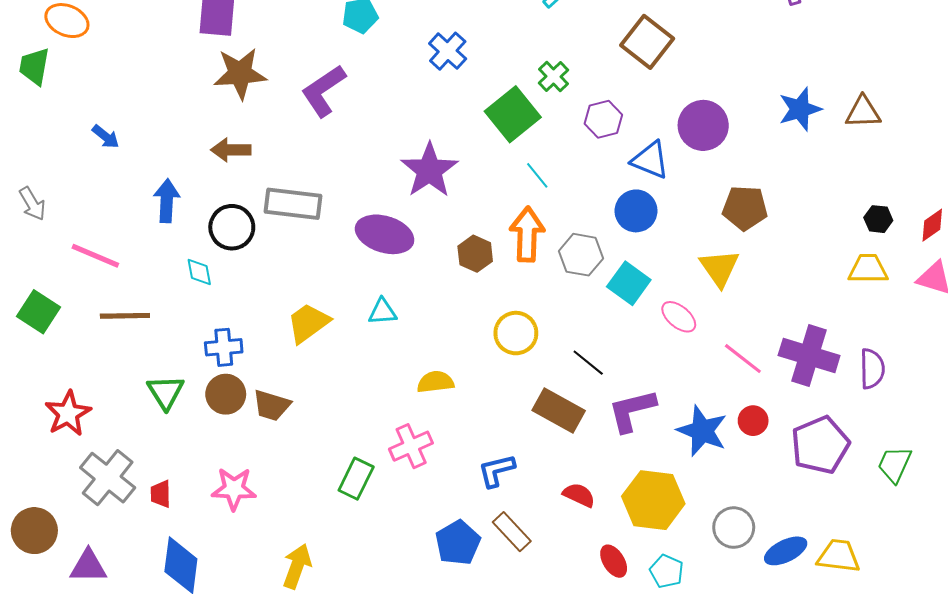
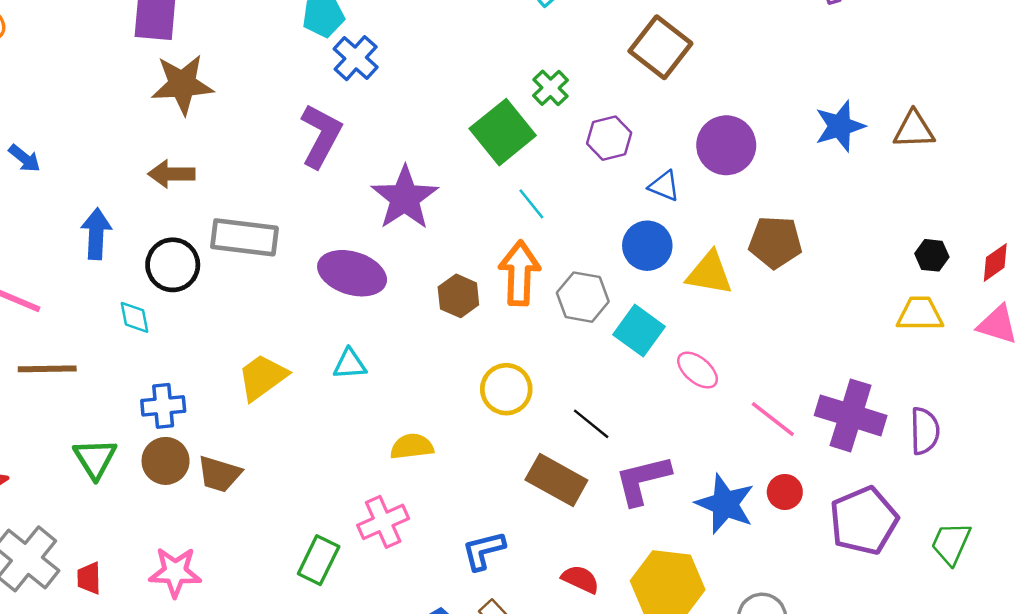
blue cross: (448, 51) -> (356, 58), moved
purple L-shape: (323, 91) -> (321, 136), moved, turned 152
blue triangle: (650, 160) -> (664, 186), size x0.7
yellow triangle: (719, 268) -> (709, 273), moved, turned -45

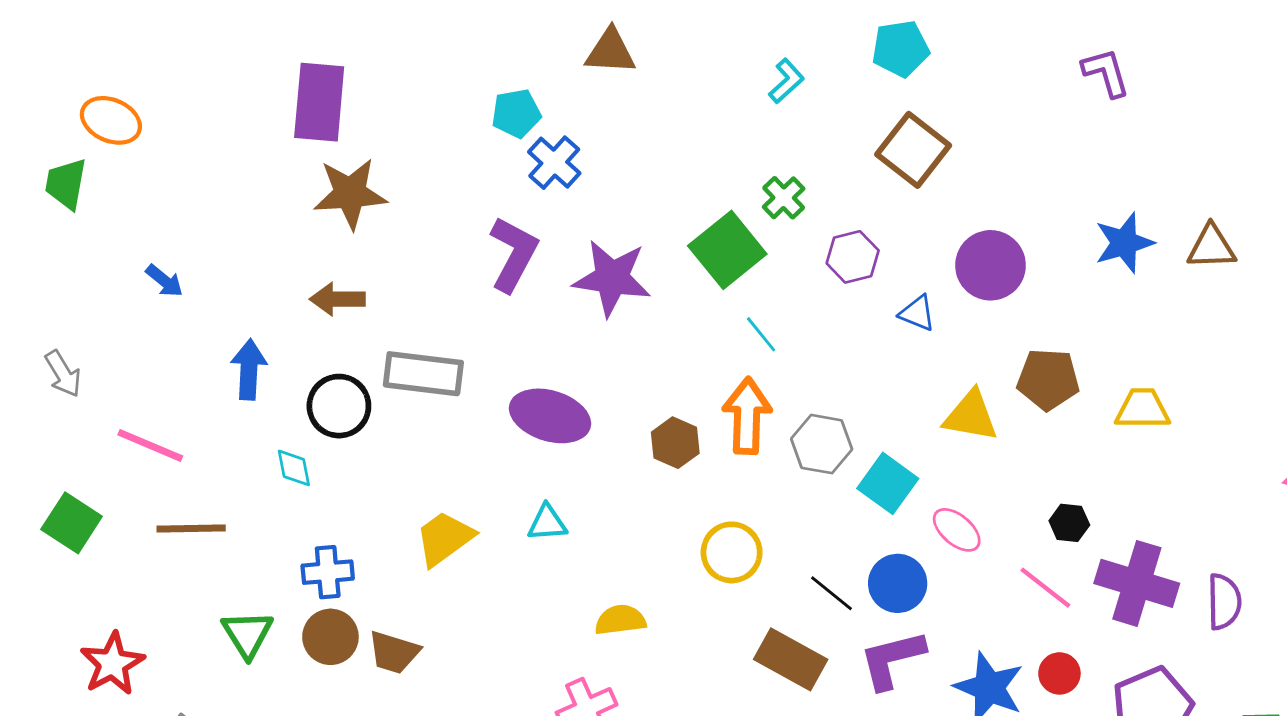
purple star: (405, 198) -> (612, 278), moved, turned -30
blue circle: (647, 246) -> (898, 583), moved
black hexagon: (932, 255) -> (1069, 523), moved
yellow trapezoid: (920, 314) -> (1142, 409), moved

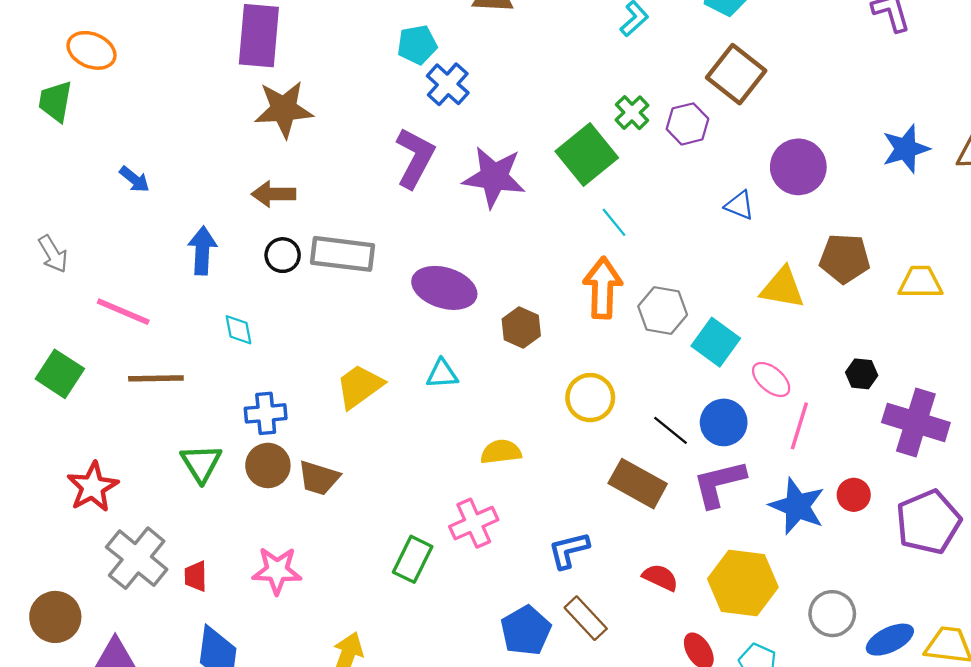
purple hexagon: (853, 257) -> (687, 124), moved
black circle: (339, 406) -> (283, 255), moved, size x0.7
brown hexagon: (675, 443) -> (521, 327), moved
pink line: (1045, 588) -> (799, 426), moved, turned 69

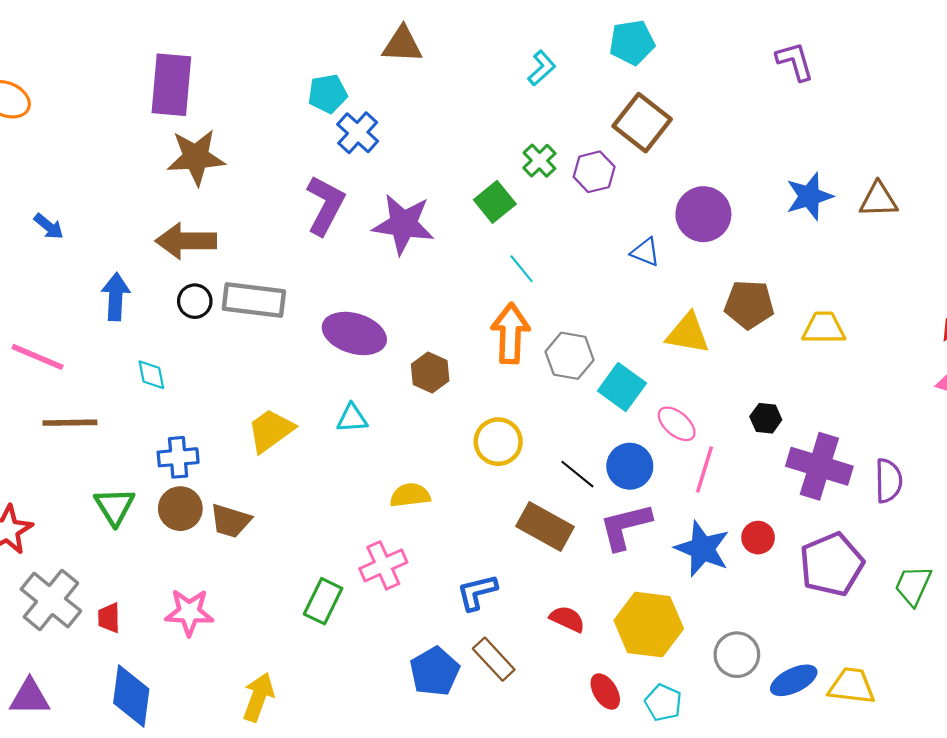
green square: (587, 154) -> (495, 202), size x0.7
brown arrow: (274, 194) -> (186, 241), size x1.4

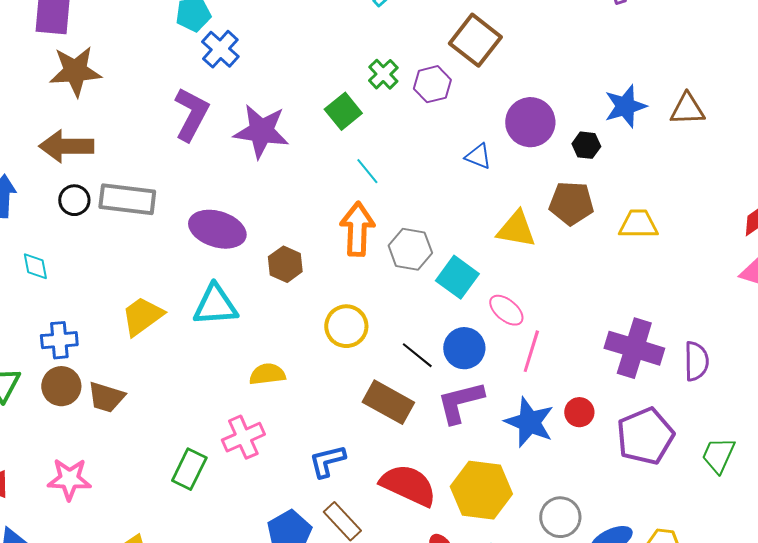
cyan triangle: (352, 418) -> (215, 305), size x1.6
black hexagon: (766, 418) -> (586, 145), moved
red semicircle: (567, 619) -> (408, 485), size x1.8

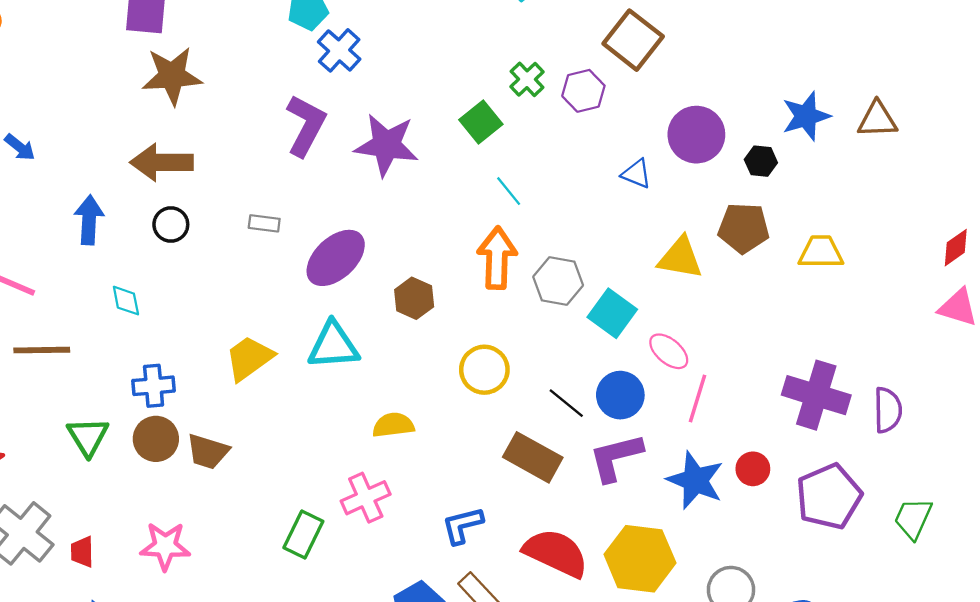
gray rectangle: (127, 199) -> (264, 223), moved, size x0.5
purple ellipse: (217, 229) -> (336, 258), turned -60

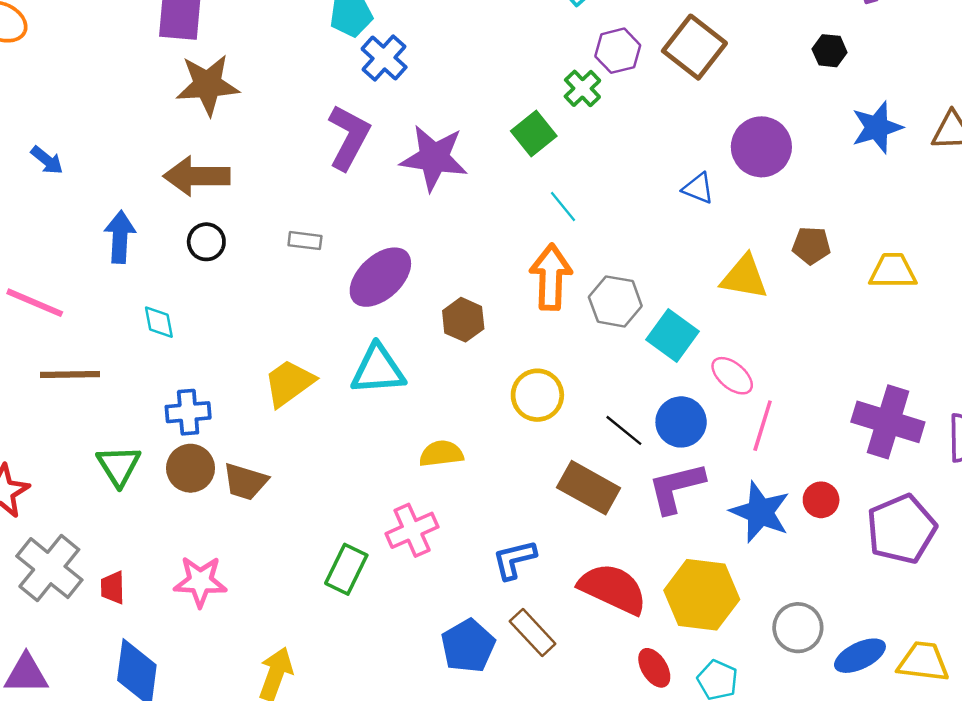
purple hexagon: (583, 91) -> (618, 51), moved
black hexagon: (761, 161) -> (830, 51), moved
brown pentagon: (744, 228) -> (811, 245), size x0.7

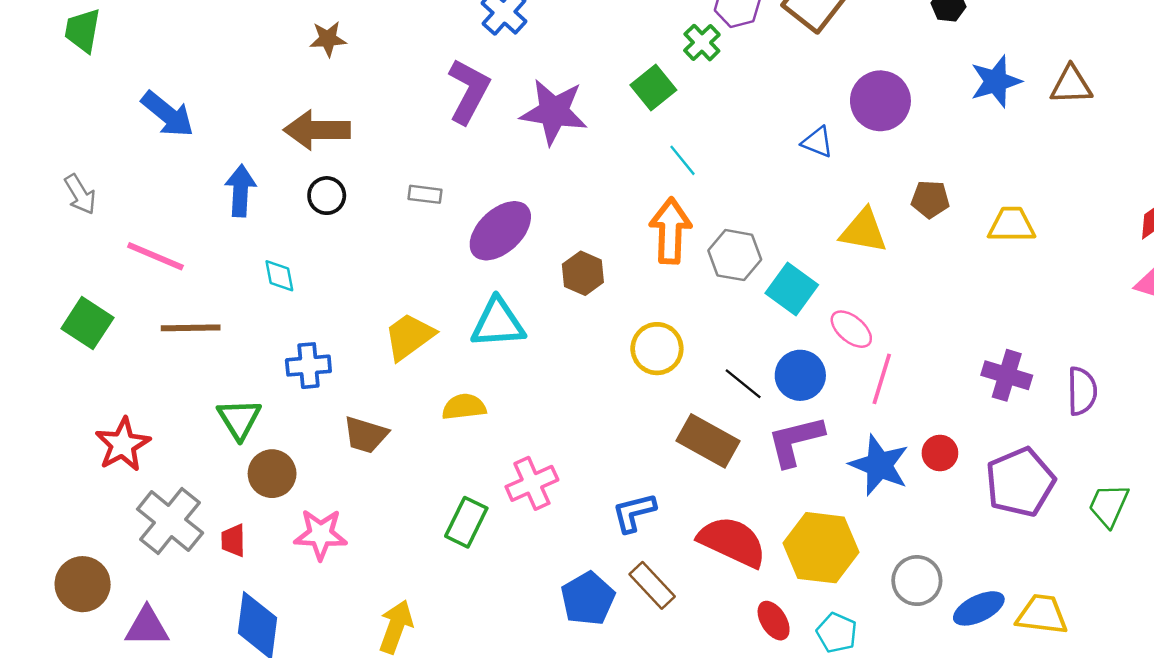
brown star: (208, 85) -> (328, 39), size x0.6
blue arrow: (47, 160) -> (168, 114), size x1.6
purple cross: (888, 422) -> (1007, 375), size x0.7
yellow semicircle: (441, 454) -> (464, 407), moved
brown circle: (191, 468) -> (272, 474), moved

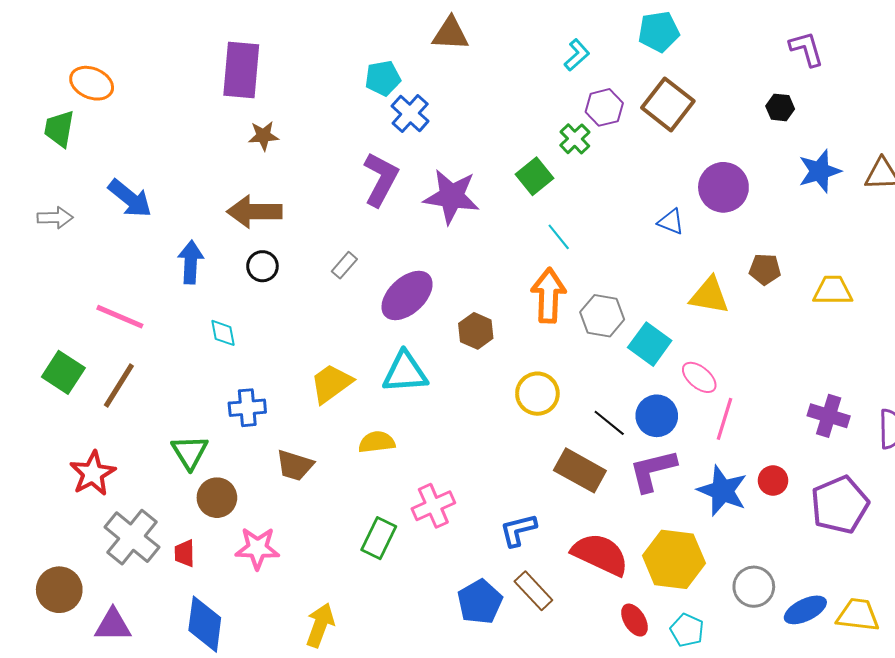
gray arrow: (80, 194) -> (55, 218), moved, turned -60
gray rectangle: (425, 194) -> (344, 265), turned -56
brown line: (191, 328) -> (119, 385), moved, turned -57

